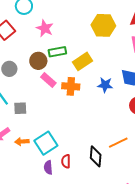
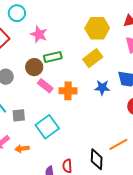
yellow rectangle: (82, 61) -> (93, 58), moved
cyan square: (46, 143) -> (47, 127), moved

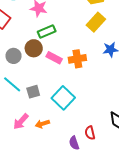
green rectangle: (53, 57) -> (47, 31), moved
brown circle: (34, 67) -> (34, 48), moved

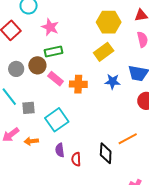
purple semicircle: (74, 143) -> (60, 150), moved

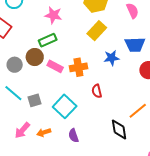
pink star: (50, 27) -> (53, 15), moved
red semicircle: (76, 159) -> (97, 91), moved

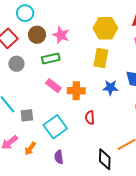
yellow rectangle: (97, 31) -> (101, 58), turned -42
brown circle: (35, 57) -> (37, 35), moved
gray circle: (15, 65) -> (16, 64), moved
orange arrow: (44, 132) -> (30, 149), turned -48

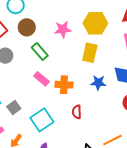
pink star: (61, 35) -> (63, 29), moved, turned -30
green rectangle: (51, 58) -> (40, 52), turned 60
gray square: (27, 115) -> (14, 108), turned -32

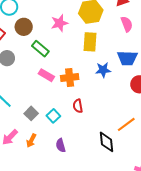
gray square: (14, 108) -> (31, 113), moved
red semicircle: (77, 112) -> (78, 106), moved
cyan square: (42, 120) -> (53, 116), size x0.6

